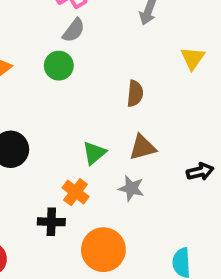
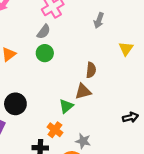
gray semicircle: (74, 30) -> (44, 32), moved
brown triangle: (142, 147) -> (83, 91), moved
gray star: (131, 188) -> (83, 141), moved

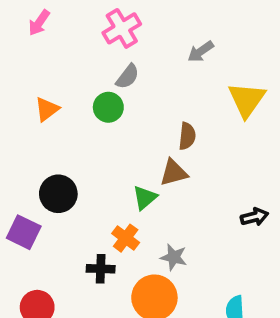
gray arrow: (99, 20) -> (201, 52), turned 35
gray semicircle: (44, 32) -> (128, 76), moved
yellow triangle: (126, 49) -> (247, 100), size x1.5

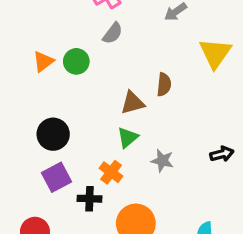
green circle: (108, 107) -> (76, 61), moved
brown triangle: (174, 173) -> (133, 103), moved
purple square: (24, 232) -> (56, 177), moved, turned 36
gray star: (174, 257) -> (162, 161), moved

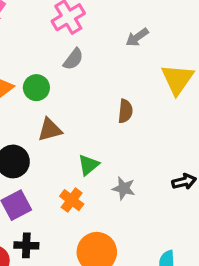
brown triangle: (133, 103) -> (50, 130), moved
black cross: (90, 199) -> (26, 245), moved

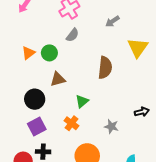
brown semicircle: (125, 111) -> (105, 68), size x1.5
gray star: (124, 188) -> (111, 126), moved

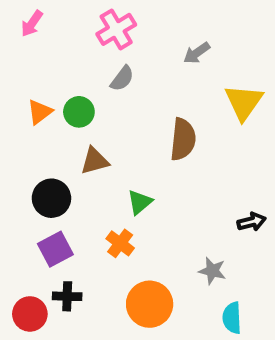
gray star: (111, 126) -> (212, 271), moved

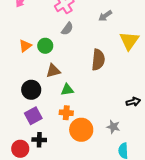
green triangle: (140, 202) -> (67, 90), moved, turned 32
orange cross: (120, 243) -> (66, 113), turned -32
orange circle: (150, 304) -> (81, 130), moved

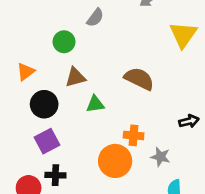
orange triangle: (25, 46) -> (26, 72), moved
brown semicircle: (98, 60) -> (139, 79), moved, turned -70
orange cross: (66, 113) -> (134, 135), moved

